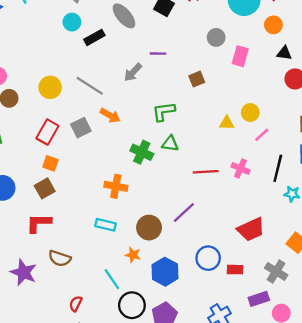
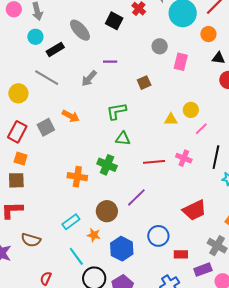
gray line: (90, 86) -> (47, 78), moved
green cross: (142, 152) -> (107, 165), moved
brown square: (45, 188) -> (16, 180), turned 30
cyan rectangle: (105, 225) -> (71, 222), moved, turned -48
red rectangle: (235, 270) -> (181, 254), moved

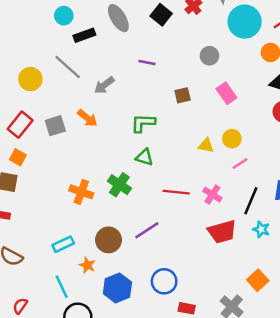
pink rectangle: (181, 62) -> (226, 93), moved, turned -60
gray arrow: (89, 78) -> (104, 85), moved
red trapezoid: (194, 210) -> (222, 232), moved

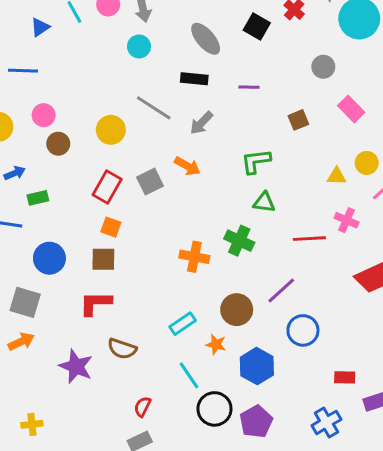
black rectangle: (84, 35) -> (194, 79), moved, turned 35
pink cross: (212, 195) -> (347, 220), moved
blue circle: (164, 281) -> (303, 330), moved

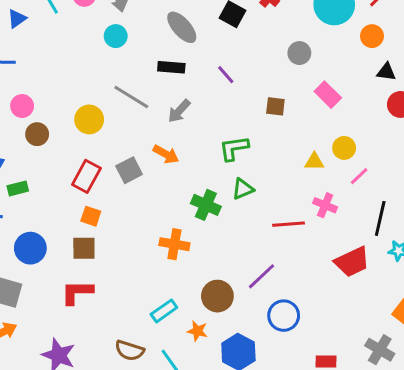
purple line: (249, 87) -> (226, 75), turned 48
brown square: (298, 120) -> (275, 106), turned 30
green triangle: (264, 202) -> (243, 189), turned -30
green cross: (239, 241) -> (206, 205), moved
brown semicircle: (122, 349) -> (130, 350), moved

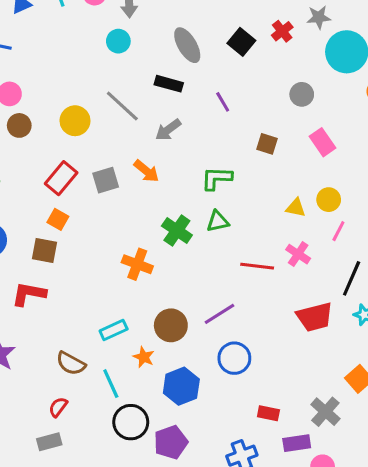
pink line: (359, 176) -> (338, 231), turned -30

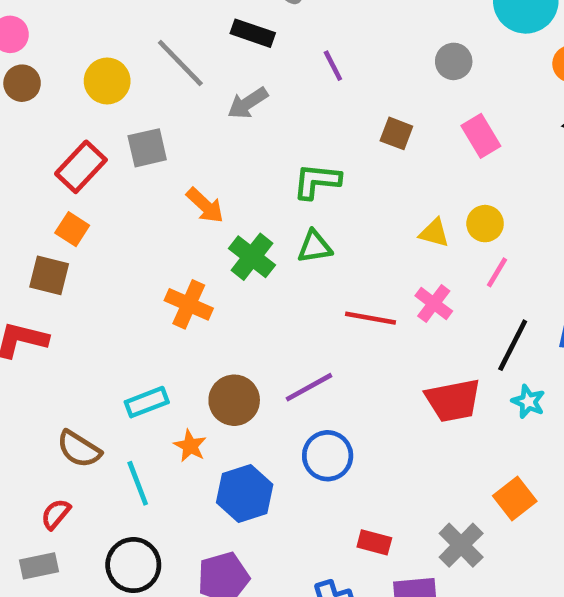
orange arrow: (146, 171) -> (205, 205), moved
gray square: (106, 180) -> (147, 148), moved
black circle: (131, 422) -> (133, 565), moved

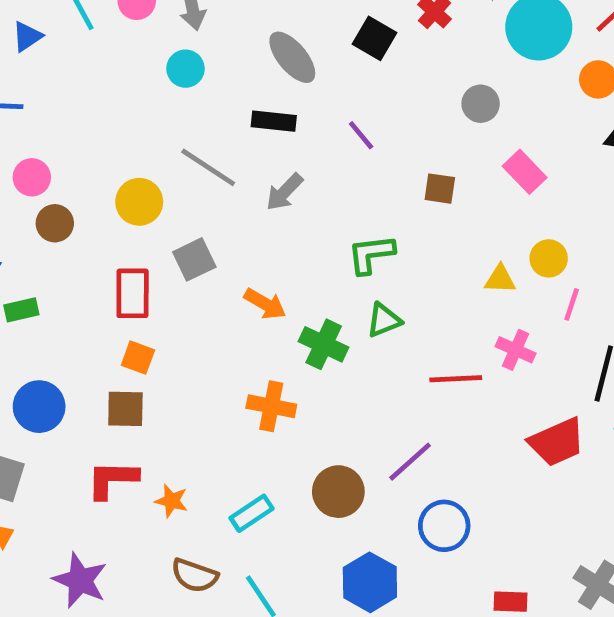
red rectangle: (81, 167) -> (133, 293), turned -30
orange star: (190, 446) -> (172, 501), moved

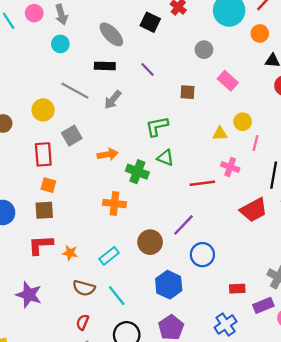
orange arrow: (265, 304) -> (108, 154), turned -36
green triangle: (384, 320) -> (165, 158), turned 48

